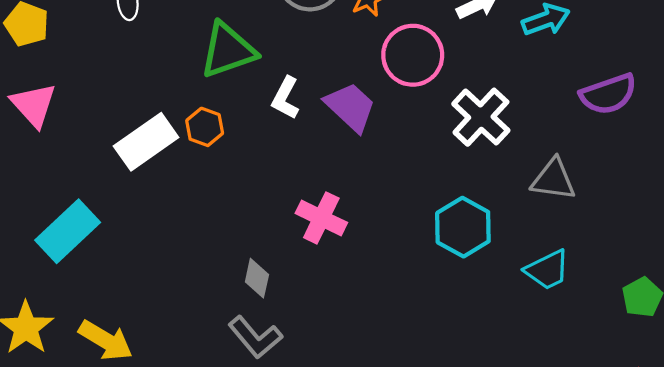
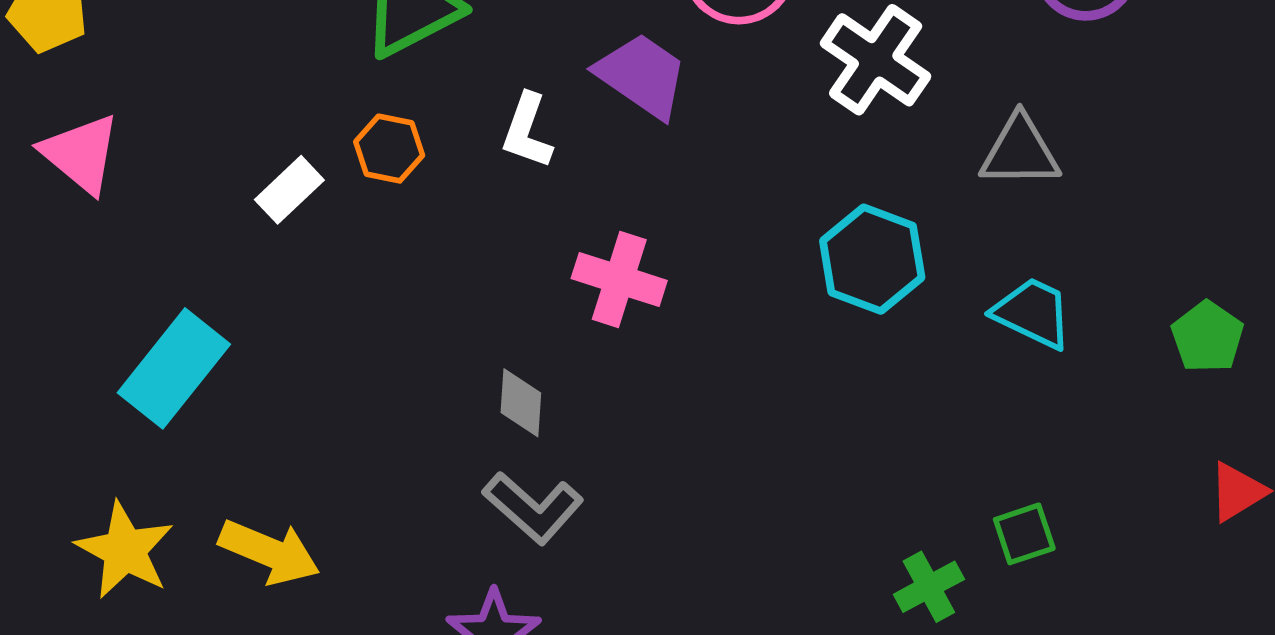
white L-shape: (285, 98) -> (527, 131), moved
white rectangle: (146, 142) -> (289, 190), size x0.6
cyan trapezoid: (547, 270) -> (1033, 313), turned -120

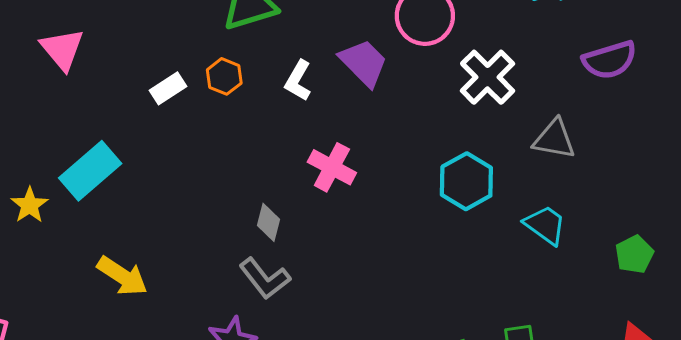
yellow star: (125, 550) -> (30, 205), moved, size x0.7

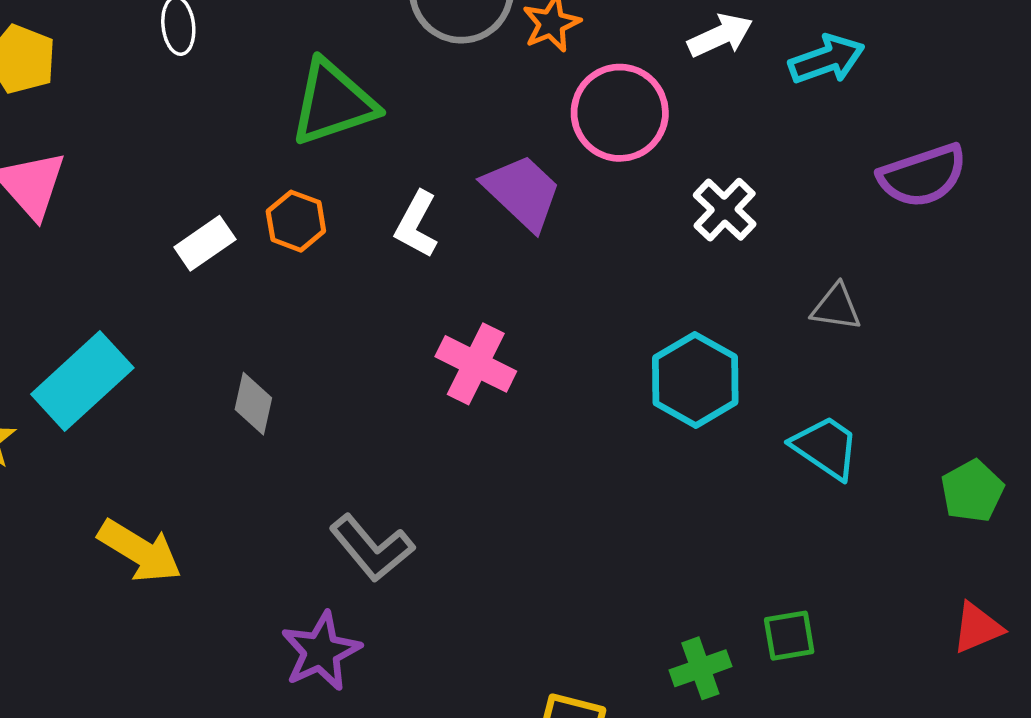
white cross: (488, 77) -> (725, 210), size x0.7
gray triangle: (554, 139) -> (836, 307), size x0.7
gray diamond: (269, 222) -> (253, 404), moved

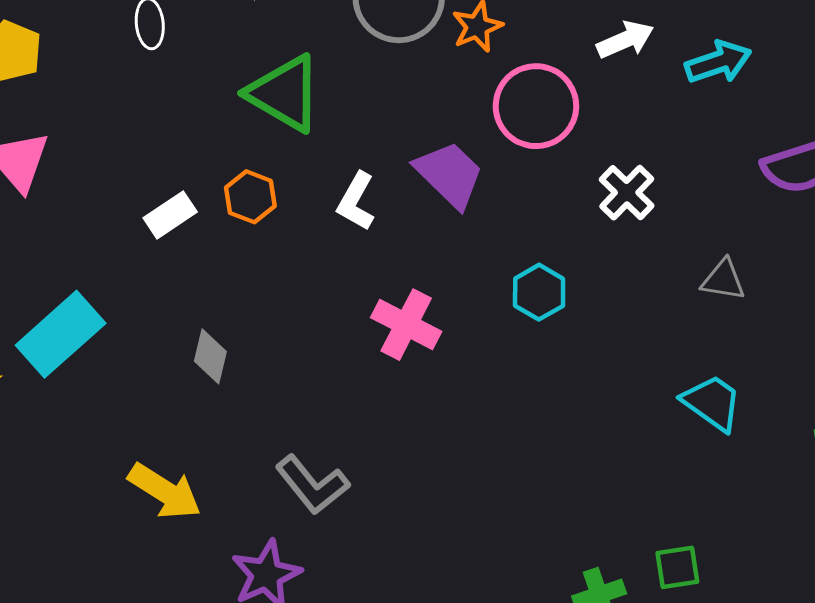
green triangle: (333, 103) -> (285, 93), turned 48
cyan hexagon: (695, 380) -> (539, 292), moved, size x0.7
yellow arrow: (140, 551) -> (165, 491), moved

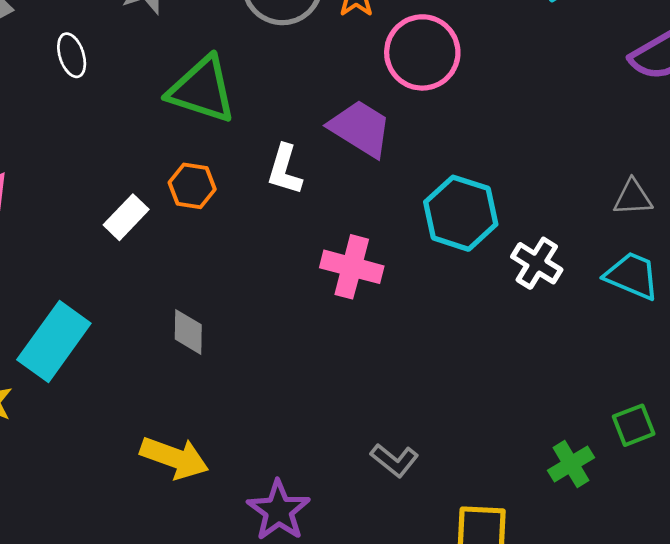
white cross: (627, 193) -> (537, 263), moved
gray triangle: (723, 280) -> (633, 198), moved
cyan hexagon: (539, 292) -> (461, 213), size x1.5
gray L-shape: (312, 485) -> (395, 460), moved, size x0.7

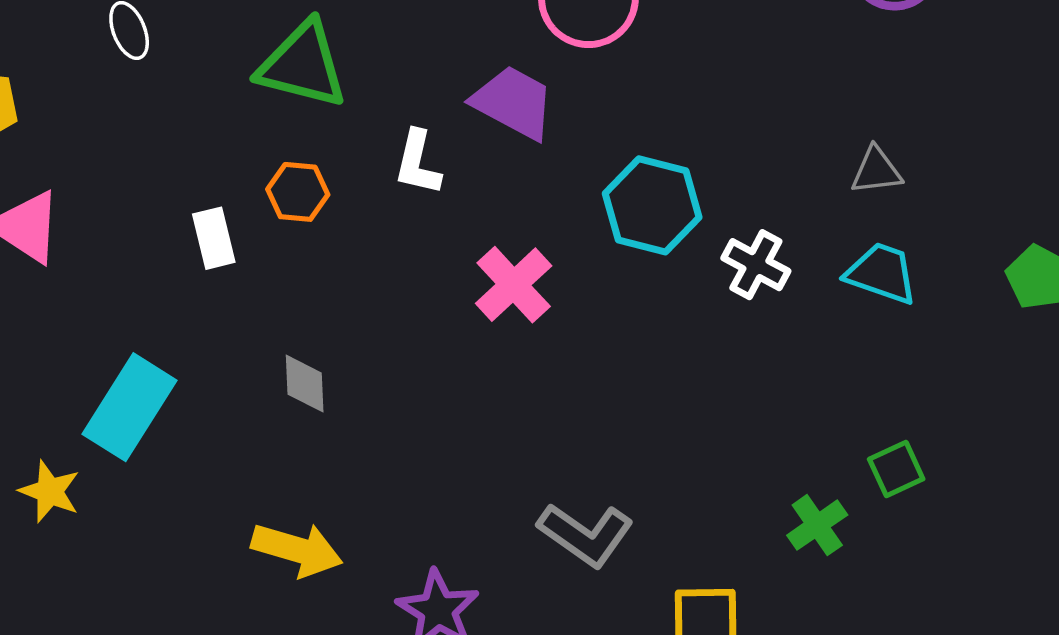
white rectangle: (126, 217) -> (214, 238), turned -54
pink cross: (352, 267) -> (514, 285), turned 36
gray L-shape: (395, 460) -> (586, 535), size x1.5

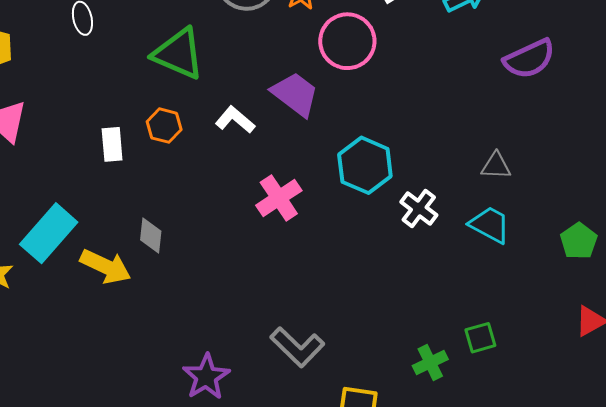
white L-shape: (418, 163) -> (235, 120), turned 108
yellow arrow: (297, 549) -> (106, 266), moved

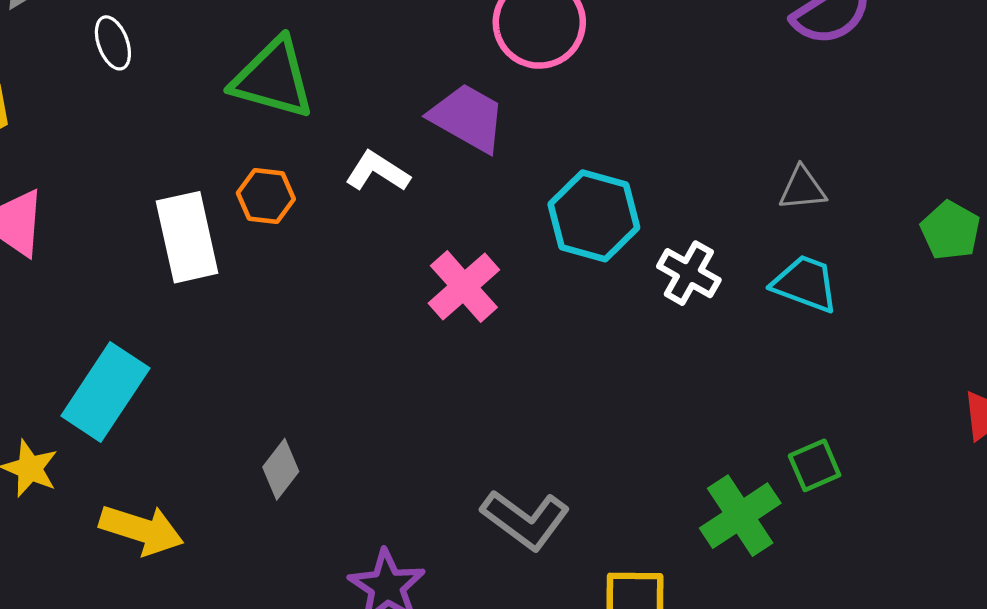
white rectangle: (112, 144) -> (187, 237), size x1.6
gray diamond: (151, 236) -> (281, 469), moved, turned 39
green pentagon: (579, 241) -> (950, 231), moved
yellow arrow: (106, 266) -> (141, 530), moved
green cross: (430, 363) -> (740, 516), size x1.4

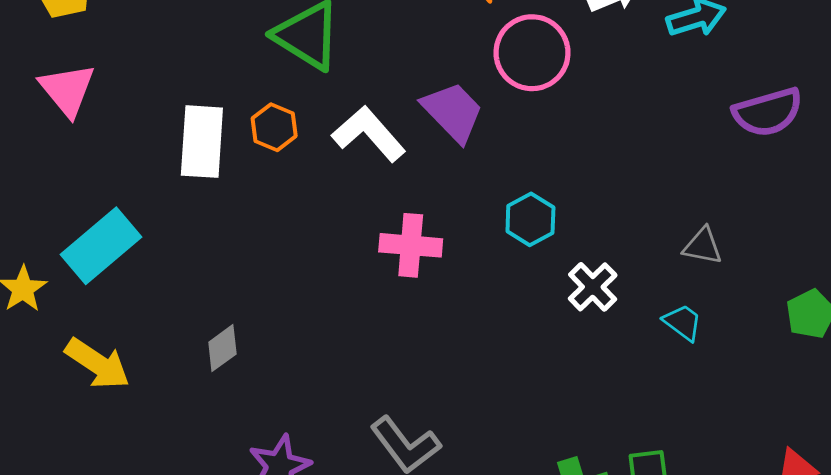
white L-shape: (378, 172) -> (369, 134), size x1.4
cyan hexagon: (594, 216) -> (530, 219), size x0.7
cyan trapezoid: (805, 284) -> (683, 322), size x0.7
pink cross: (464, 287) -> (411, 245), turned 30

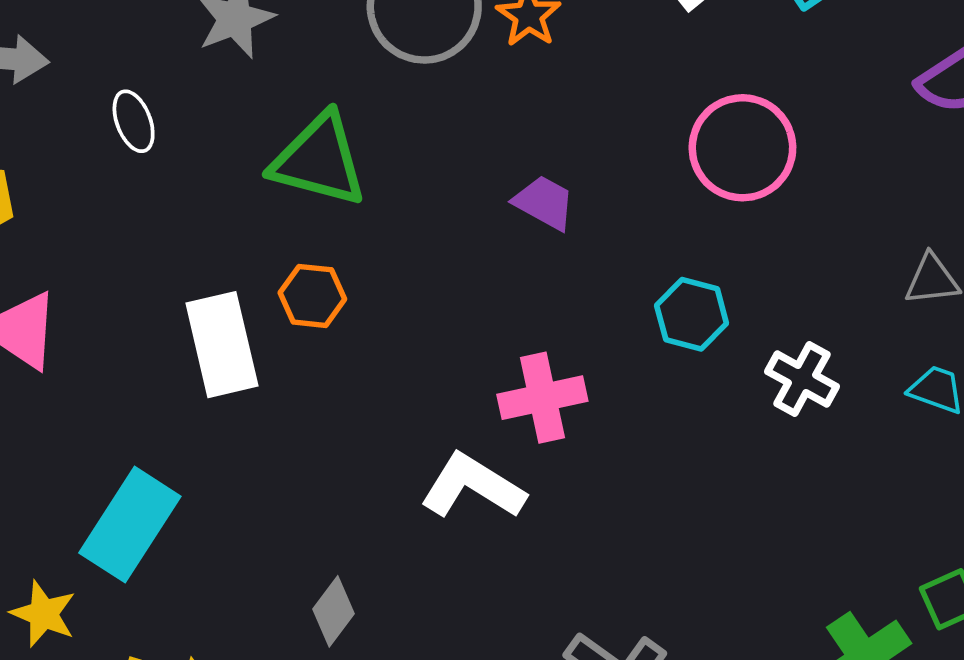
pink circle: (532, 53) -> (742, 148), moved
purple trapezoid: (453, 112) -> (544, 203), size x0.7
white L-shape: (369, 134) -> (473, 486), moved

